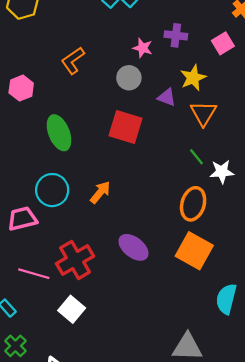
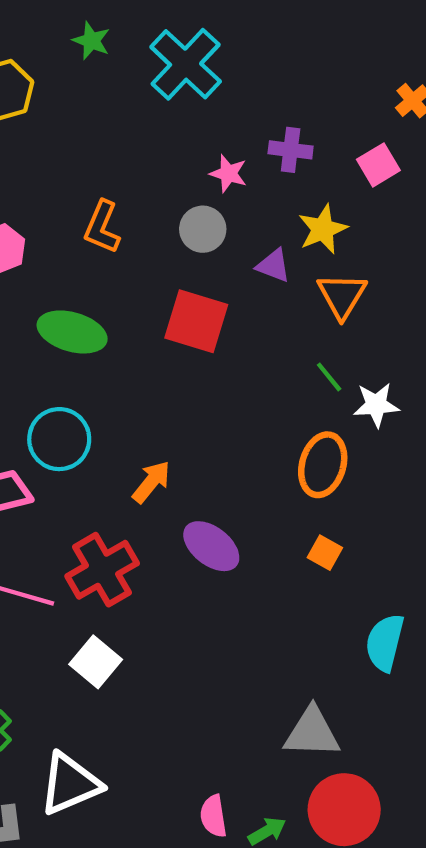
orange L-shape: (73, 61) -> (102, 227), moved, turned -32
green ellipse: (59, 133) -> (72, 332), turned -52
orange arrow: (100, 192) -> (151, 482), moved
orange square: (194, 251) -> (325, 553), size x0.5

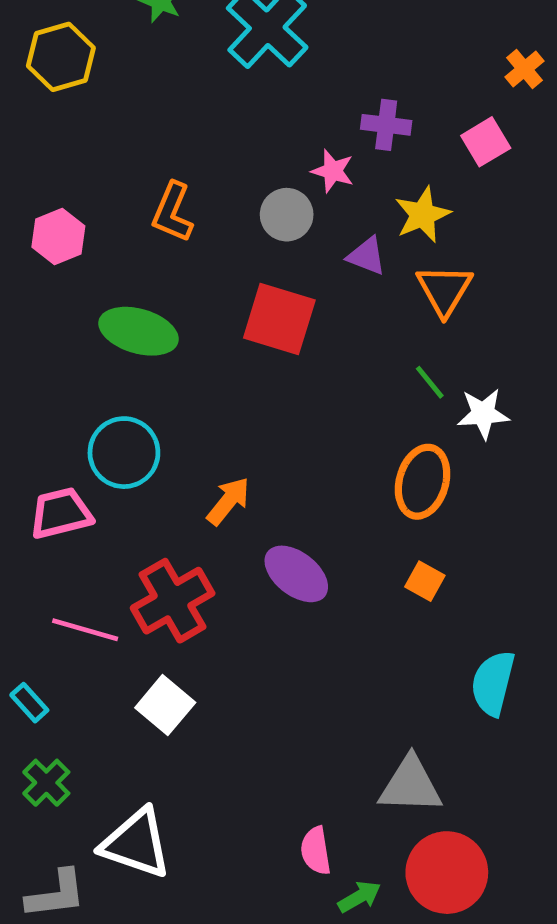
pink star: (228, 173) -> (333, 171), moved
white triangle: (70, 784) -> (136, 843), turned 42
pink semicircle: (213, 816) -> (316, 851), moved

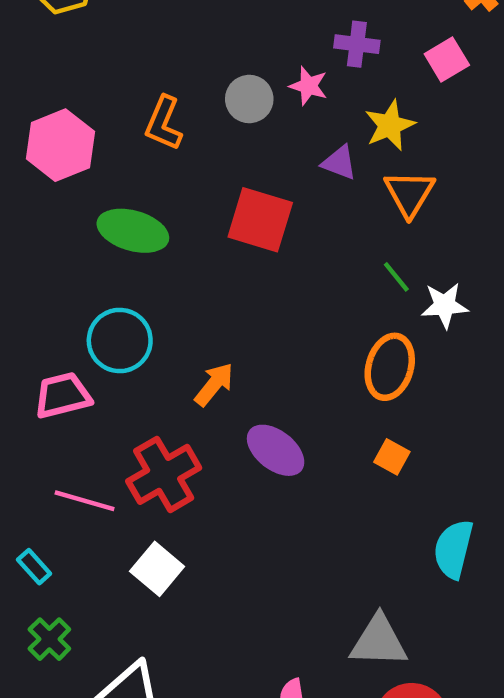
gray circle: (287, 215) -> (249, 99), moved
pink hexagon: (58, 237) -> (60, 145), size x1.4

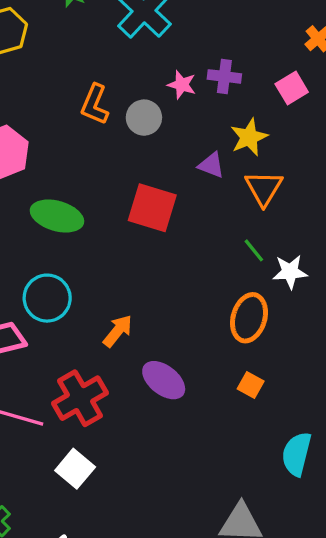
pink star: (309, 86) -> (182, 85), moved
orange L-shape: (164, 123) -> (95, 104), moved

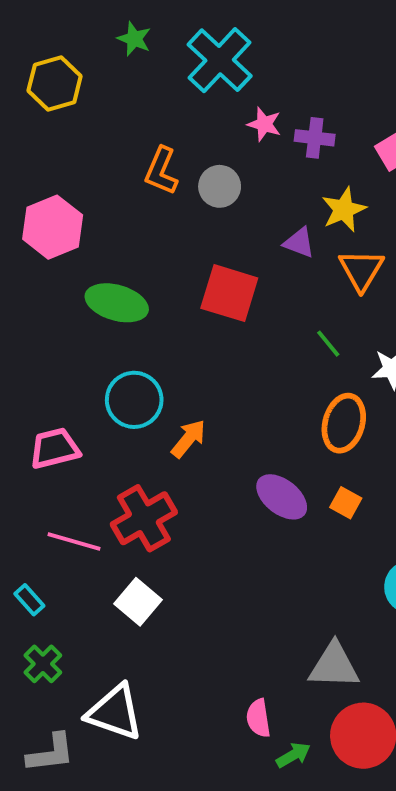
pink star: (182, 85) -> (264, 124), moved
green line: (254, 250) -> (328, 344), moved
cyan circle: (47, 298) -> (134, 400), moved
purple ellipse: (164, 380) -> (282, 497), moved

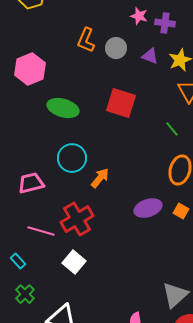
purple triangle: (299, 243) -> (150, 56), moved
purple ellipse: (282, 497) -> (148, 208), turned -56
gray triangle: (334, 666) -> (175, 295), turned -44

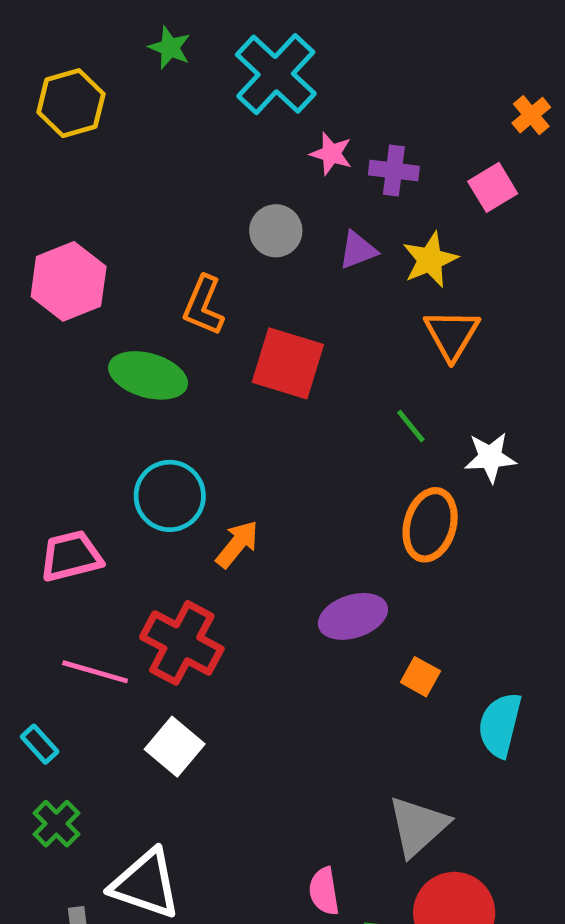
orange L-shape: (86, 40) -> (203, 306), moved
purple triangle: (150, 56) -> (358, 250), turned -42
orange square: (181, 211) -> (420, 677), moved
red cross: (77, 219) -> (182, 643), turned -32

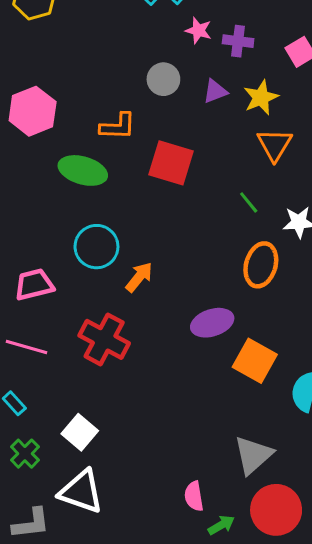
orange L-shape: (203, 306) -> (118, 126), turned -111
pink line: (95, 672) -> (26, 347), moved
orange square: (420, 677) -> (255, 361), size x1.8
white square: (175, 747) -> (80, 432), moved

